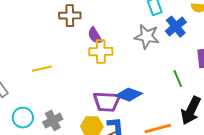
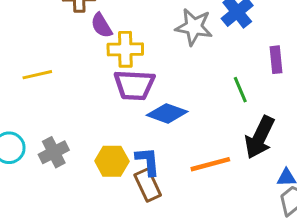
purple semicircle: (95, 36) -> (101, 25), moved
purple trapezoid: (107, 102) -> (134, 85), moved

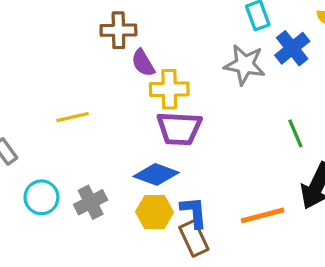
blue diamond: (167, 113) -> (156, 174), moved

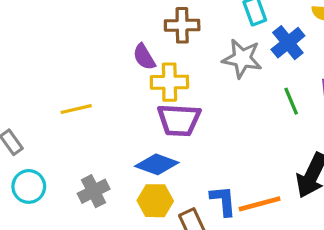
brown cross: (118, 30) -> (182, 25), moved
green line: (295, 133) -> (291, 101), moved
cyan circle: (41, 197) -> (29, 186), moved
blue L-shape: (194, 212) -> (223, 201), moved

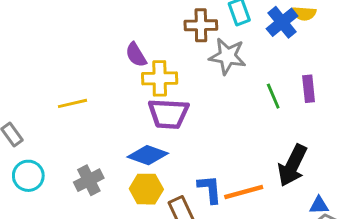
brown cross: (182, 25) -> (201, 25), moved
blue cross: (288, 43) -> (282, 22), moved

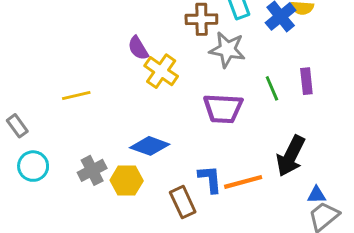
yellow cross: (160, 78) -> (161, 71), turned 36
purple trapezoid: (168, 114) -> (223, 109), moved
yellow hexagon: (146, 189) -> (127, 180), moved

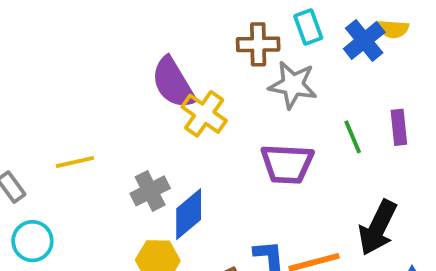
purple semicircle: (138, 48) -> (173, 83), size x1.6
yellow line: (76, 96) -> (75, 162), moved
blue diamond: (150, 146) -> (189, 214), turned -60
gray cross: (92, 170) -> (150, 191), moved

